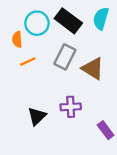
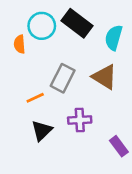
cyan semicircle: (101, 19) -> (114, 38), moved
gray rectangle: (65, 57) -> (63, 78), moved
orange line: (28, 62) -> (35, 98), moved

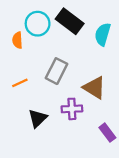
brown triangle: (105, 77) -> (94, 88), moved
orange line: (35, 98) -> (20, 83), moved

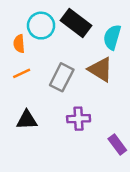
orange line: (20, 83) -> (22, 73), moved
brown triangle: (94, 88) -> (100, 70), moved
black triangle: (38, 118) -> (27, 120), moved, turned 42

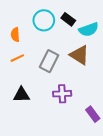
black rectangle: (76, 23) -> (68, 19), moved, size x0.6
cyan circle: (41, 26) -> (44, 20), moved
cyan semicircle: (112, 37) -> (89, 30), turned -126

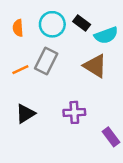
orange semicircle: (15, 35) -> (18, 28), moved
gray rectangle: (49, 61) -> (46, 61), moved
black triangle: (21, 95) -> (25, 114), turned -30

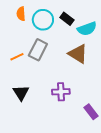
orange semicircle: (18, 28) -> (21, 14), moved
black triangle: (25, 114) -> (21, 93), turned -30

